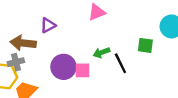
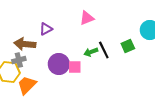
green square: (145, 45) -> (128, 46), turned -32
black line: (120, 63) -> (104, 50), moved

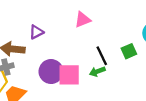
green arrow: (91, 52) -> (97, 72), moved
pink square: (75, 67) -> (69, 75), size x1.5

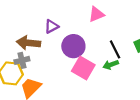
purple circle: (51, 72) -> (73, 46), moved
pink square: (69, 75) -> (83, 68), turned 30

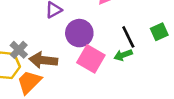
brown arrow: (29, 43) -> (43, 60), moved
gray cross: (22, 60) -> (19, 50), turned -32

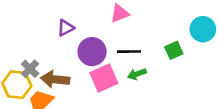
black line: (128, 37) -> (129, 52), moved, turned -65
pink square: (91, 59) -> (104, 78), turned 36

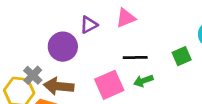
purple triangle: (66, 28) -> (89, 25), moved
purple circle: (92, 52) -> (63, 47), moved

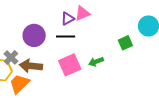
purple triangle: (89, 25) -> (68, 19), moved
black line: (135, 58) -> (66, 36), moved

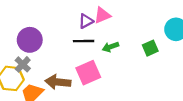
purple circle: (34, 35) -> (30, 40), moved
green arrow: (96, 62) -> (110, 47), moved
brown arrow: (31, 66) -> (58, 82), moved

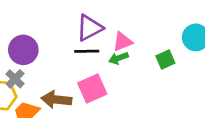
pink triangle: (102, 15) -> (123, 42), moved
purple triangle: (86, 21) -> (90, 28), size x1.5

